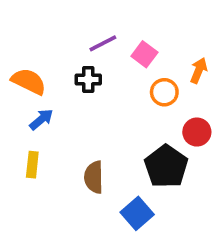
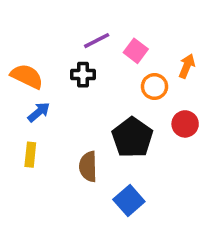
black pentagon: (166, 166) -> (132, 138), moved

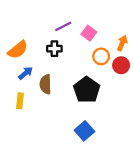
orange semicircle: (27, 76) -> (18, 50), turned 115
red circle: (185, 124) -> (121, 65), moved
brown semicircle: (88, 166) -> (46, 84), moved

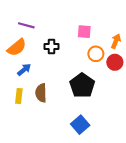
purple line: (63, 26) -> (26, 25), moved, turned 42
pink square: (89, 33) -> (84, 32), turned -32
brown semicircle: (46, 84) -> (41, 93), moved

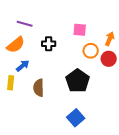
yellow rectangle: (19, 96) -> (11, 83), moved

